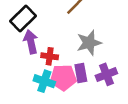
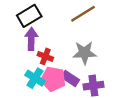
purple rectangle: (81, 73) -> (70, 79), turned -60

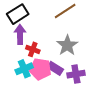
gray star: (84, 53) -> (67, 45), turned -30
cyan cross: (35, 78) -> (24, 69), turned 36

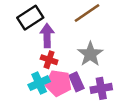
purple arrow: (20, 34) -> (47, 36), moved
purple rectangle: (55, 68) -> (76, 82), turned 35

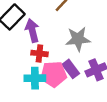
gray star: (90, 54) -> (78, 39), turned -30
cyan cross: (39, 83) -> (35, 78), turned 36

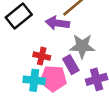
purple arrow: (32, 31) -> (57, 23), moved, turned -75
purple rectangle: (71, 69) -> (71, 65), moved

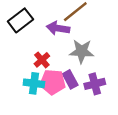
red cross: (42, 56) -> (42, 60), turned 35
purple rectangle: (71, 65) -> (70, 79), moved

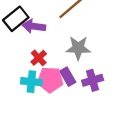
purple arrow: (58, 28) -> (34, 26), moved

